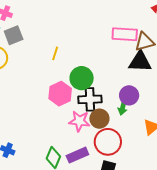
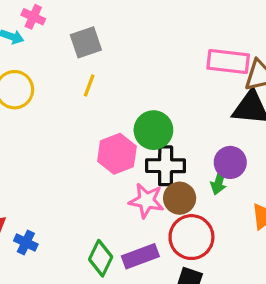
gray square: (14, 35) -> (86, 42), moved
yellow line: (55, 53) -> (89, 86), moved

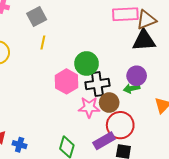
green arrow: (219, 181) -> (132, 88), turned 70
purple rectangle: (140, 256) -> (104, 141), moved

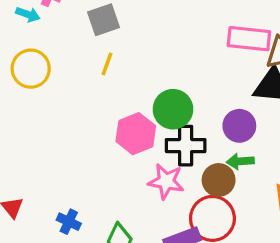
purple circle: (137, 76) -> (239, 126), moved
brown circle: (109, 103) -> (219, 180), moved
blue cross: (20, 145) -> (69, 222), moved

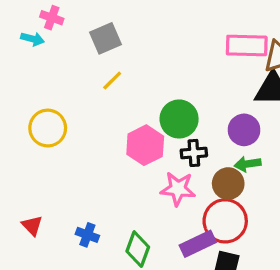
yellow line: (107, 64) -> (112, 81), turned 30
yellow circle: (31, 69) -> (48, 128), moved
black cross: (186, 146) -> (194, 153), size x0.7

